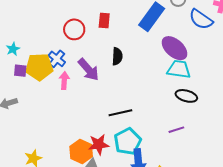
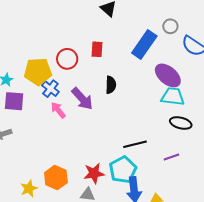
yellow pentagon: (39, 67) -> (38, 72), moved
purple square: (20, 71) -> (14, 101), size x1.5
pink arrow: (64, 80) -> (58, 110), turned -42
black line: (120, 113) -> (135, 144), moved
orange hexagon: (81, 151) -> (56, 178), moved

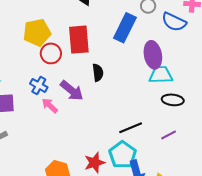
red rectangle: (97, 49) -> (79, 40), size x1.8
yellow pentagon: (38, 72) -> (37, 32), moved
purple ellipse: (168, 75) -> (153, 55), turned 48

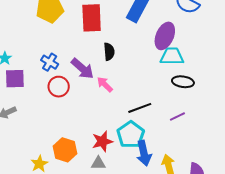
red circle: (51, 53) -> (59, 87), moved
purple ellipse: (153, 55) -> (165, 36), turned 32
pink arrow: (50, 105) -> (105, 84), moved

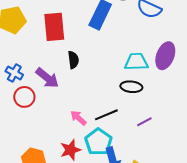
purple ellipse: (165, 36) -> (165, 56), moved
black ellipse: (183, 82) -> (131, 87), moved
pink arrow: (105, 84) -> (78, 118), moved

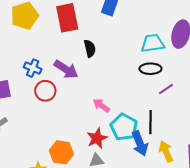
black line: (106, 115) -> (151, 122), moved, turned -60
purple line: (144, 122) -> (166, 89), moved

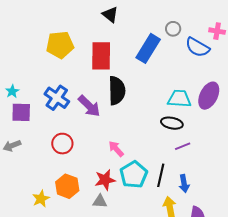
black semicircle: (90, 48) -> (117, 91), size x1.6
blue cross: (33, 68) -> (57, 98), size x1.4
red circle: (45, 91) -> (62, 144), moved
blue arrow: (140, 143) -> (184, 184), moved, size x0.7

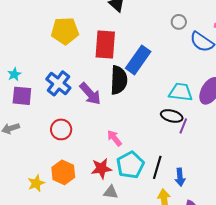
blue rectangle: (148, 48) -> (138, 60), moved
purple line: (183, 146) -> (183, 126), moved, turned -49
gray triangle: (100, 201) -> (111, 192), moved

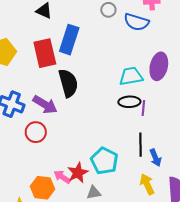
blue rectangle: (138, 60) -> (69, 40), moved
red circle: (61, 129) -> (36, 132), moved
pink arrow: (114, 138) -> (62, 177), moved
black line: (157, 167) -> (141, 145), moved

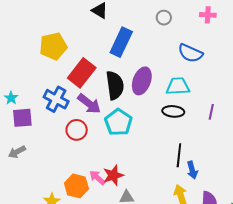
blue semicircle: (136, 22) -> (190, 53), moved
red rectangle: (45, 53) -> (82, 73), moved, turned 44
purple ellipse: (159, 66) -> (142, 81), moved
purple line: (143, 108) -> (211, 112), moved
cyan pentagon: (104, 161) -> (118, 122), moved

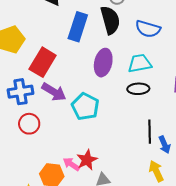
black semicircle: (115, 85) -> (110, 20), moved
blue cross: (56, 99) -> (21, 92), turned -30
red circle: (77, 130) -> (29, 124), moved

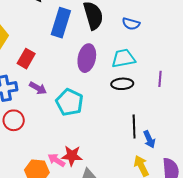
blue semicircle: (148, 29) -> (131, 24), size x0.7
red rectangle: (43, 62) -> (26, 59), size x0.7
purple arrow: (54, 92) -> (38, 88), size x0.7
red star: (87, 160) -> (72, 156), turned 30

